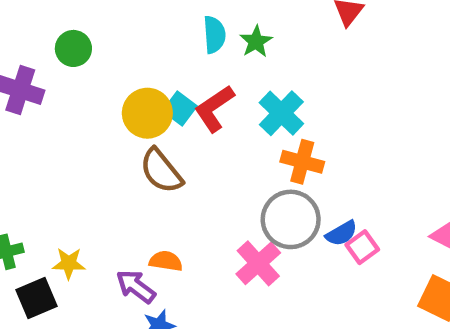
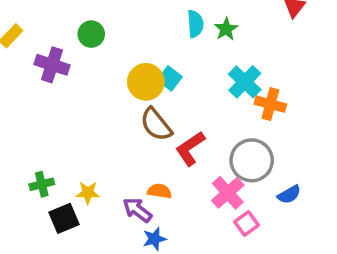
red L-shape: (214, 109) -> (190, 148), moved
orange cross: (302, 162) -> (270, 104), moved
blue semicircle: (341, 233) -> (289, 194), moved
pink square: (362, 247) -> (247, 223), moved

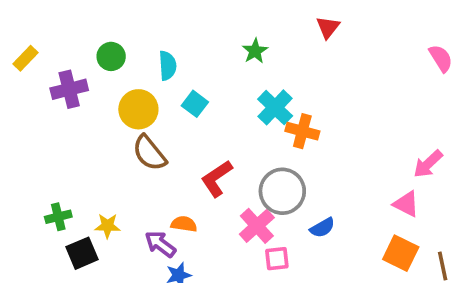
cyan semicircle: (195, 24) -> (168, 66), moved
purple cross: (52, 65) -> (69, 89), turned -32
yellow circle: (146, 82) -> (138, 109), moved
brown semicircle: (156, 125) -> (149, 153), moved
pink square: (247, 223) -> (277, 259), turned 30

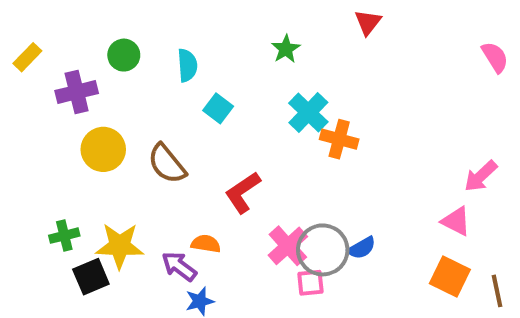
yellow circle: (138, 109) -> (103, 149), moved
gray circle: (282, 191) -> (323, 250), moved
yellow star: (107, 226) -> (120, 246), size x1.6

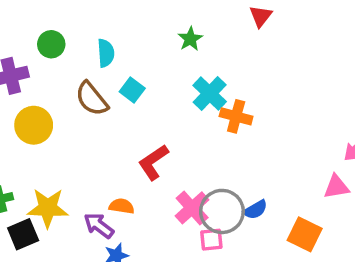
brown semicircle: (167, 164) -> (92, 99), moved
pink triangle: (456, 221) -> (336, 187), turned -36
orange square: (450, 277) -> (305, 234), moved

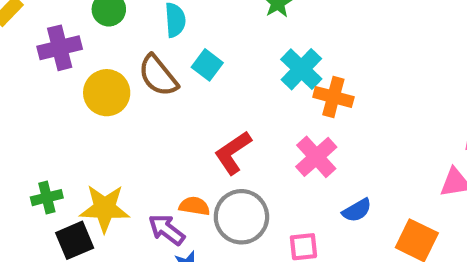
yellow circle: (34, 125) -> (107, 93), moved
pink cross: (192, 208) -> (316, 157), moved
gray circle: (222, 211) -> (241, 217), moved

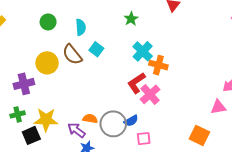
purple cross: (60, 48) -> (24, 84), moved
red L-shape: (233, 153) -> (136, 83), moved
blue semicircle: (357, 210) -> (131, 121), moved

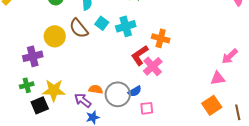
cyan cross: (143, 51) -> (126, 26), moved, turned 30
orange square: (199, 135) -> (212, 105), moved, turned 30

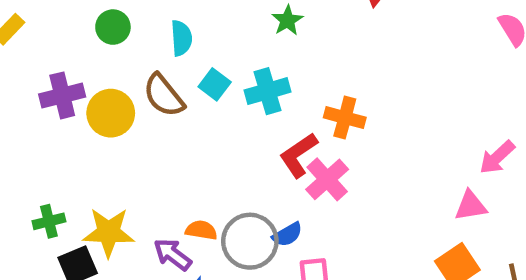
purple cross: (33, 56) -> (62, 95), moved

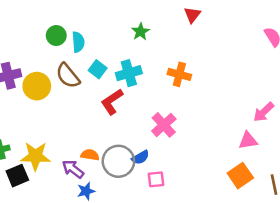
green circle: (113, 27) -> (56, 36), moved
orange cross: (345, 118) -> (179, 74), moved
red L-shape: (298, 155) -> (112, 102), moved

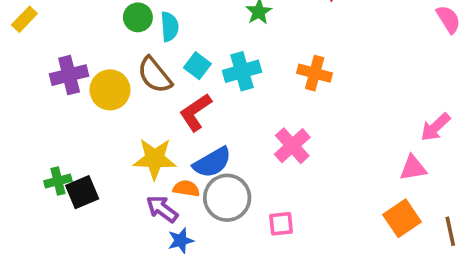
red L-shape: (112, 102) -> (196, 112), moved
yellow star: (35, 156) -> (155, 159), moved
blue semicircle: (140, 157) -> (212, 162), moved, size x1.5
black square: (17, 176) -> (82, 192), moved

